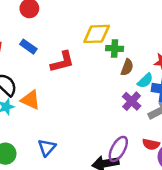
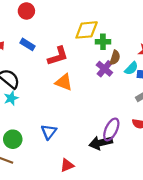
orange triangle: (30, 100) -> (64, 82), moved
purple cross: (132, 101) -> (104, 69), moved

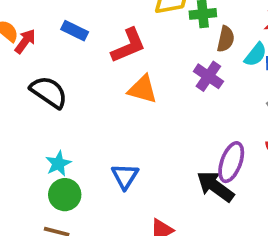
purple cross: (104, 69) -> (208, 76), moved
cyan star: (11, 98) -> (58, 164), moved
black arrow: (101, 143) -> (215, 186), turned 55

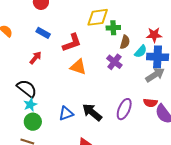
red arrow: (25, 41) -> (35, 58), moved
black semicircle: (49, 92) -> (27, 88), moved
blue triangle: (125, 176) -> (66, 114), turned 35
black arrow: (215, 186) -> (92, 112), moved

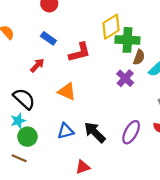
yellow diamond: (98, 17) -> (111, 27), turned -30
green cross: (113, 28) -> (127, 40), size x1.5
orange triangle: (78, 67) -> (67, 92), moved
cyan star: (30, 105) -> (18, 121), moved

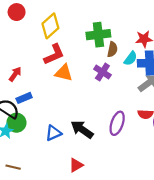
yellow diamond: (111, 27) -> (50, 26), moved
blue rectangle: (48, 38) -> (24, 98), moved, turned -48
orange triangle: (67, 92) -> (64, 73), moved
green circle: (27, 137) -> (16, 123), moved

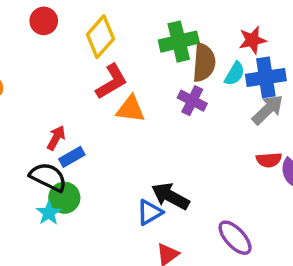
brown semicircle: (112, 49) -> (204, 63), size x1.5
red arrow: (15, 74) -> (56, 138), moved
purple ellipse: (117, 123) -> (235, 238), moved, turned -55
blue triangle: (53, 133) -> (150, 212), moved

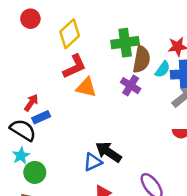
green circle: (64, 198) -> (35, 172), moved

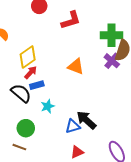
yellow diamond: (70, 34) -> (28, 57), moved
red L-shape: (75, 67) -> (71, 20), moved
purple cross: (131, 86) -> (112, 61), moved
cyan star: (21, 156) -> (48, 106), moved

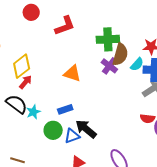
blue rectangle: (37, 85) -> (65, 109), moved
cyan star: (48, 106) -> (33, 112), moved
green circle: (26, 128) -> (53, 130), moved

